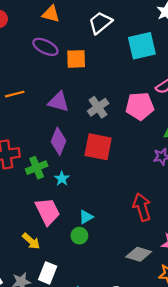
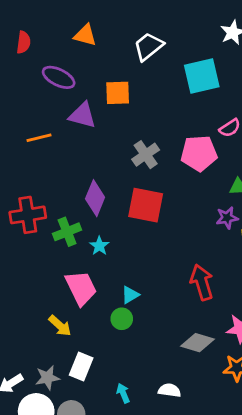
purple ellipse: (45, 47) -> (59, 77), moved
purple triangle: (59, 102) -> (82, 115), moved

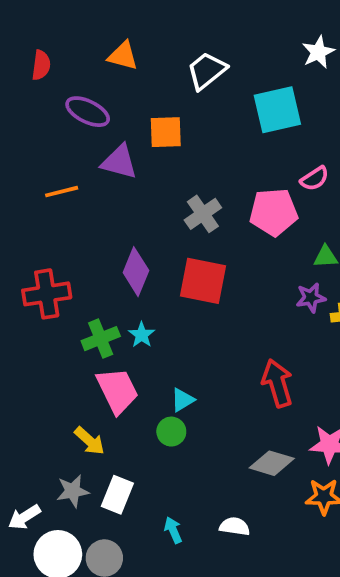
green cross: (67, 232) -> (101, 339), moved
gray star: (47, 378) -> (73, 491), moved

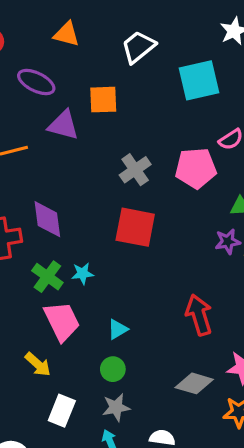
purple diamond: (136, 272) -> (47, 219), moved, turned -30
cyan star: (142, 335) -> (83, 273), turned 30
green cross: (101, 339) -> (47, 277), turned -32
green circle: (171, 432) -> (113, 369), moved
gray star: (73, 491) -> (116, 407), moved

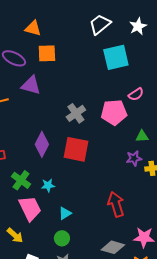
white trapezoid: (138, 47) -> (100, 24), moved
orange square: (103, 100) -> (47, 53), moved
purple diamond: (47, 219) -> (42, 144), moved, turned 35
cyan star: (83, 273) -> (48, 185), moved

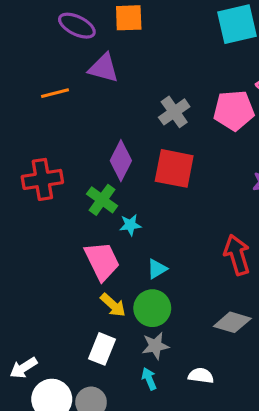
green cross: (21, 180) -> (102, 200), moved
yellow arrow: (15, 235) -> (113, 305), moved
green circle: (62, 238) -> (152, 308), size x1.5

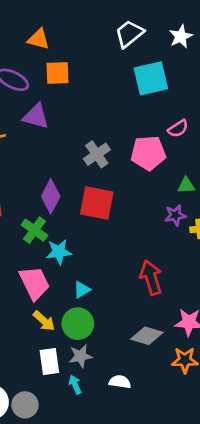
cyan star: (130, 225) -> (59, 252), size x1.4
white rectangle: (102, 349) -> (49, 362), moved, turned -30

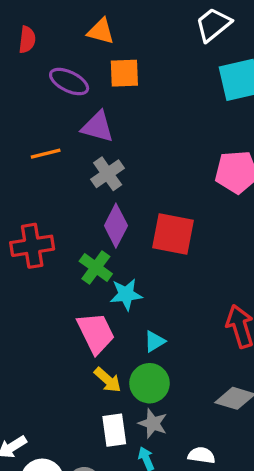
gray cross: (97, 154) -> (108, 174), moved
gray star: (81, 356) -> (153, 423), turned 30

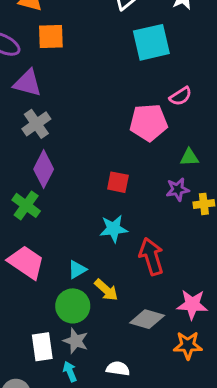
red square: (173, 234) -> (118, 182), moved, size x0.6
cyan star: (126, 294) -> (114, 229), moved
pink trapezoid: (96, 333) -> (26, 262), turned -30
yellow arrow: (108, 380) -> (106, 290), moved

